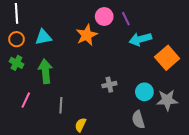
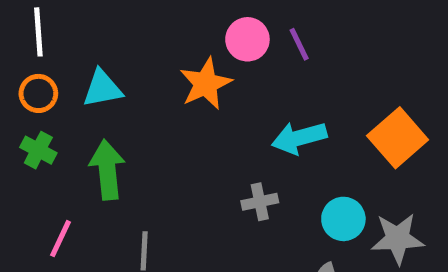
cyan arrow: (140, 39) -> (299, 138), moved

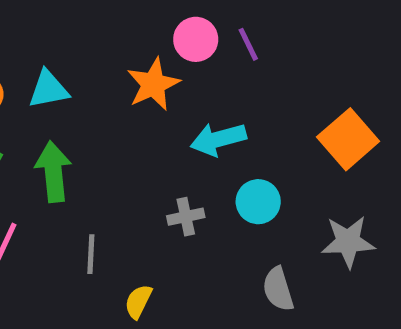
cyan arrow: (299, 138) -> (218, 139), moved
gray cross: (260, 202) -> (186, 217), moved
cyan circle: (343, 219) -> (258, 202), moved

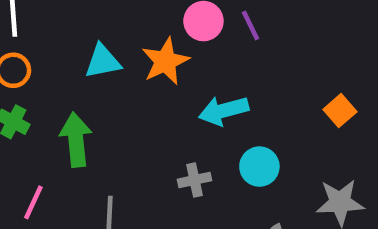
cyan triangle: (48, 89) -> (103, 61), moved
orange square: (348, 139) -> (340, 111), size x0.6

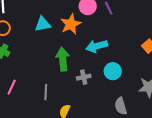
green arrow: (76, 140) -> (63, 59), moved

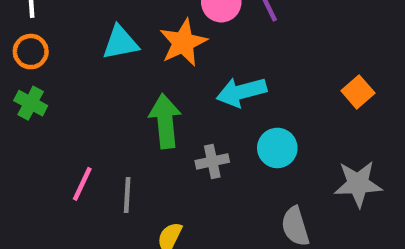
pink line: (12, 87) -> (82, 184), moved

